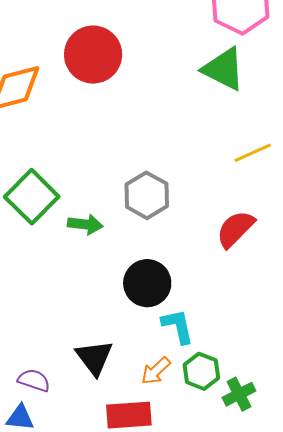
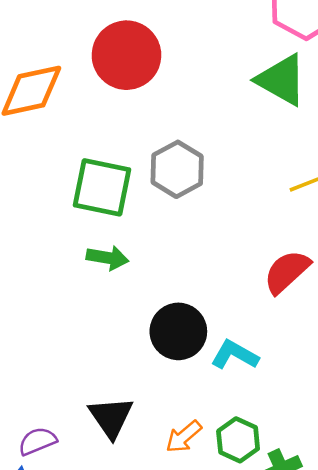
gray hexagon: (147, 195) -> (177, 169), moved
green square: (32, 197) -> (102, 187), moved, turned -36
cyan L-shape: (178, 326) -> (235, 355), moved, turned -51
purple semicircle: (34, 380) -> (37, 441), turned -44

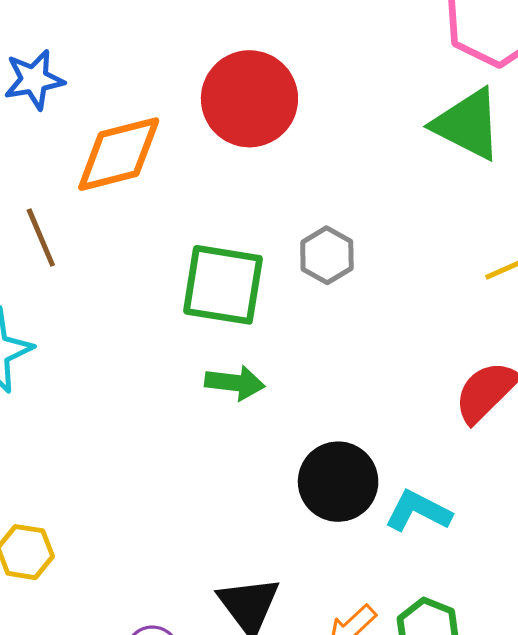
gray hexagon: (177, 169) -> (327, 255), size x0.7

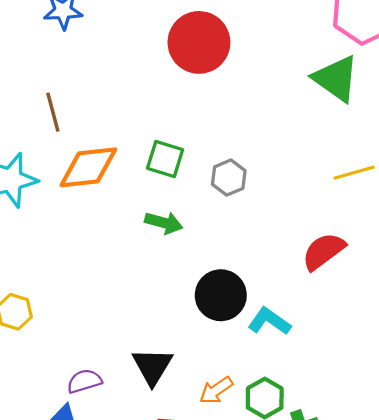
orange diamond: (119, 154) -> (88, 167), moved
gray hexagon: (327, 255) -> (229, 178), moved
green square: (223, 285) -> (165, 159), size x0.7

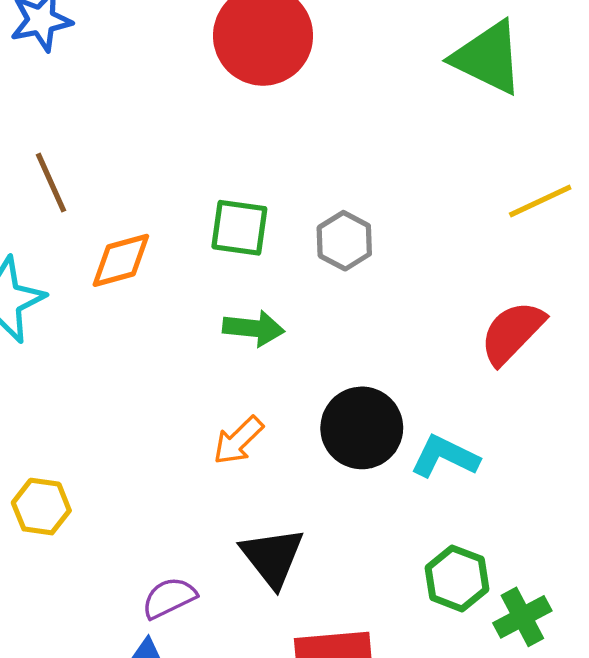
orange diamond: (88, 167) -> (121, 260), size x0.7
orange arrow: (216, 390) -> (238, 441), moved

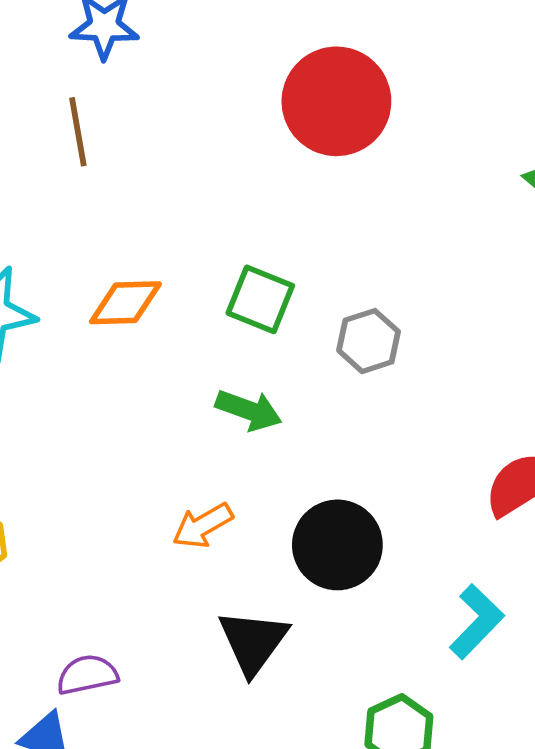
brown line: (51, 183) -> (78, 132), moved
cyan L-shape: (445, 457) -> (477, 622), moved, turned 94
black triangle: (272, 557) -> (253, 642), moved

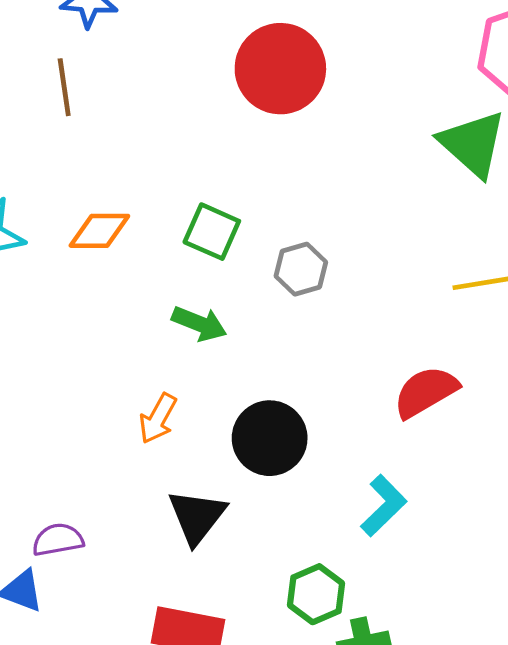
orange arrow: (203, 526) -> (158, 418), turned -33

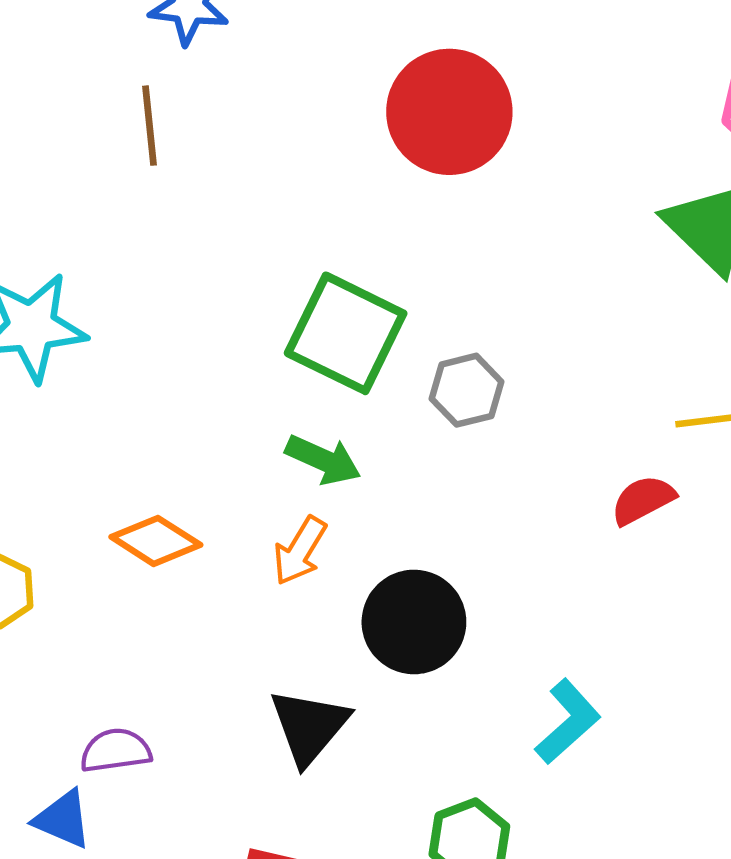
orange diamond: (99, 231) -> (156, 541), moved, turned 30
green square: (212, 232) -> (346, 333), size x1.5
red semicircle: (426, 392) -> (643, 500), moved, size x0.7
orange arrow: (158, 418) -> (300, 551), moved

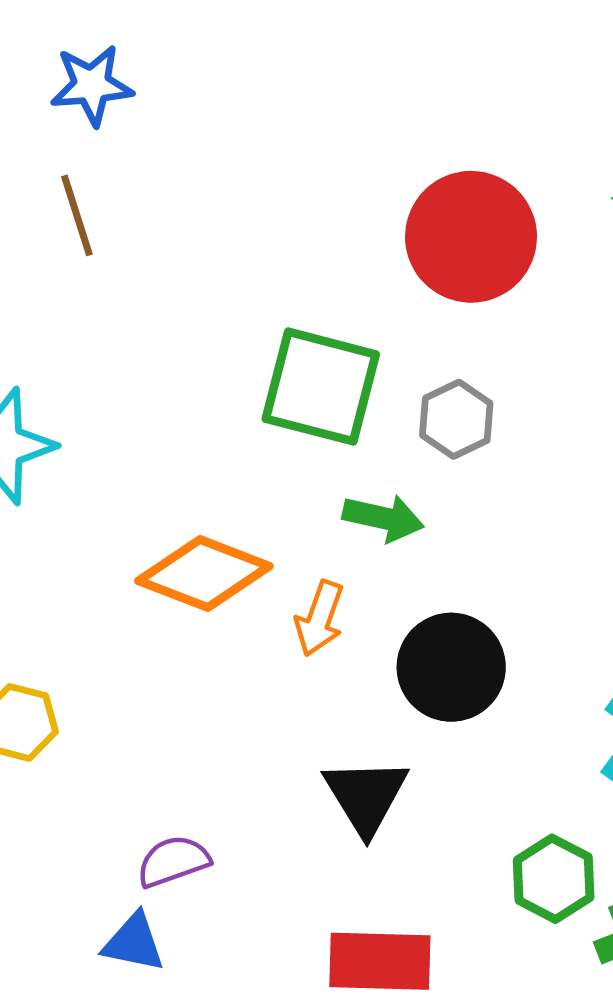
red circle: (449, 112) -> (471, 237), moved
green arrow: (323, 460) -> (383, 518), moved
orange diamond: (156, 541) -> (204, 573), moved, size x1.4

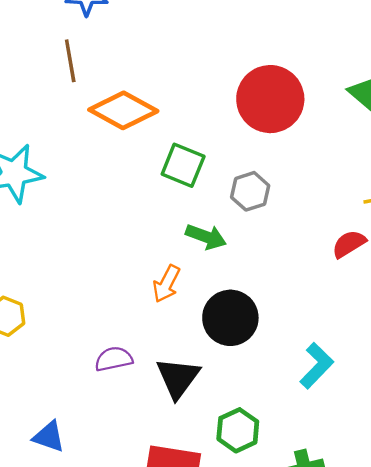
green square: (321, 387) -> (183, 165), size x0.7
orange diamond: (204, 573) -> (123, 110), moved
purple semicircle: (173, 861) -> (114, 359), moved
green hexagon: (554, 879) -> (238, 430), moved

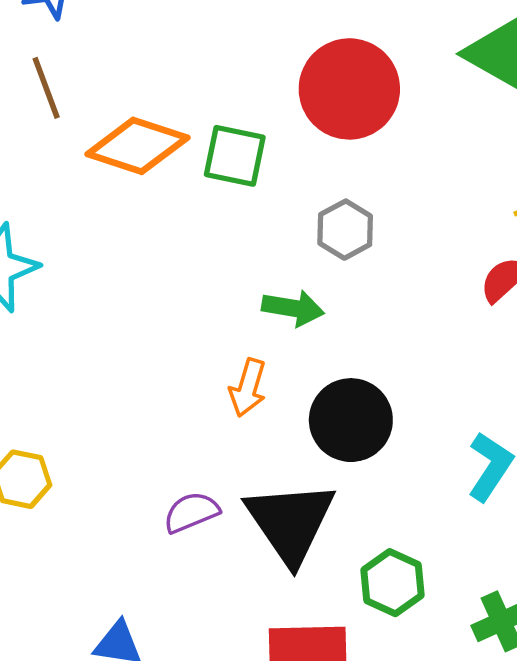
green square: (183, 165) -> (235, 156), moved
black triangle: (178, 378) -> (290, 522), size x1.4

